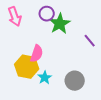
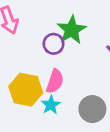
purple circle: (47, 14) -> (54, 44), moved
pink semicircle: (37, 54) -> (55, 81), moved

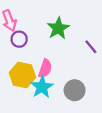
purple circle: (54, 44) -> (19, 39), moved
cyan star: (51, 105) -> (42, 87), size x1.5

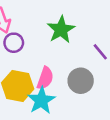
gray circle: (75, 90) -> (81, 81), moved

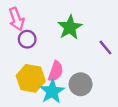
gray circle: (81, 81) -> (81, 84), moved

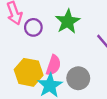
purple circle: (27, 39) -> (33, 27), moved

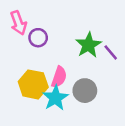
green star: (68, 21) -> (89, 45), moved

